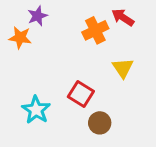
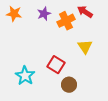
purple star: (38, 16) -> (44, 14), moved
orange star: (20, 38) -> (14, 14), moved

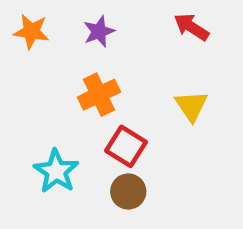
orange cross: (66, 21) -> (99, 95), moved
brown circle: (69, 85) -> (128, 191), moved

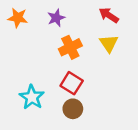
orange cross: (99, 95) -> (70, 47), moved
yellow triangle: (191, 106) -> (109, 43), moved

